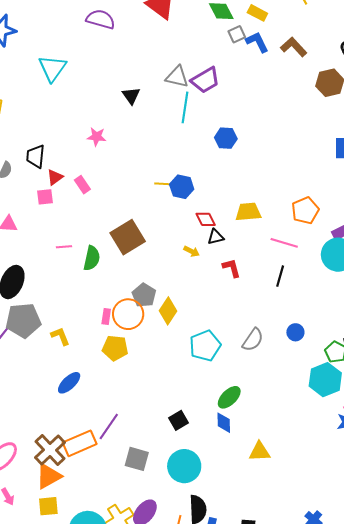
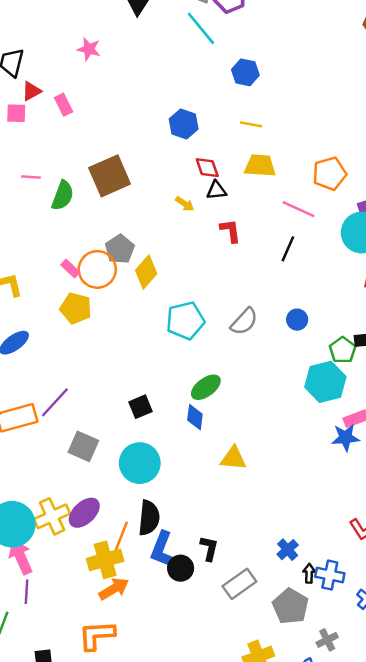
cyan line: (185, 107) -> (201, 28), turned -56
yellow line: (163, 184) -> (251, 124), moved
pink rectangle: (106, 316) -> (70, 269), turned -63

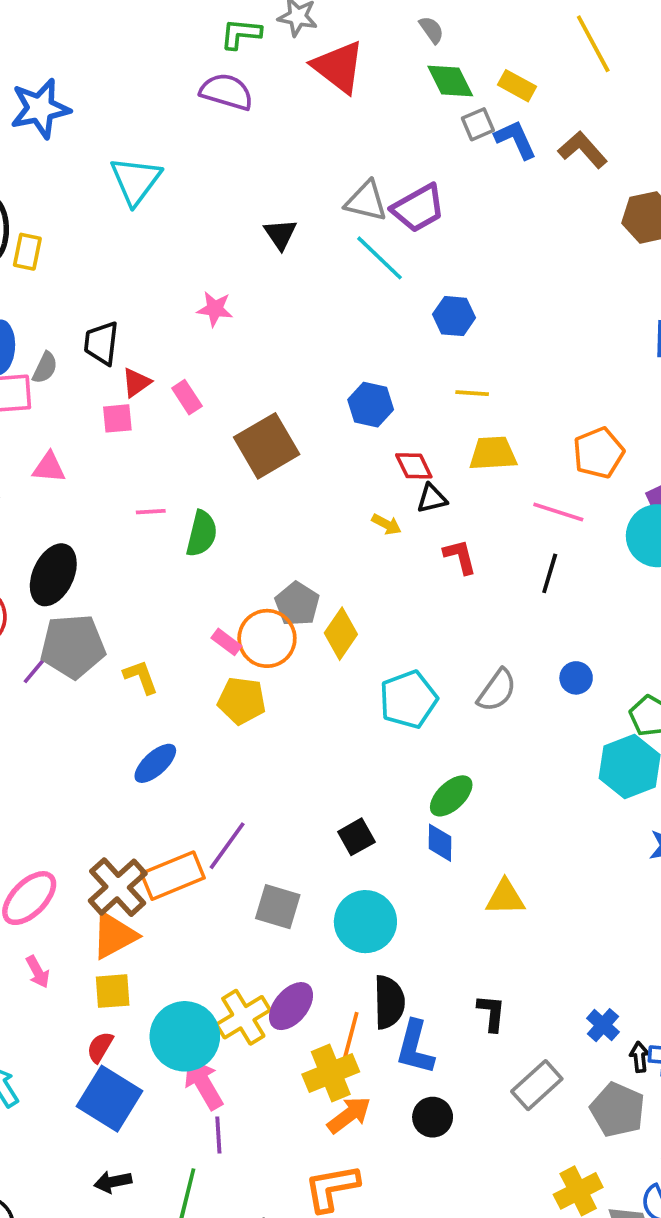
brown square: (110, 176) -> (267, 446), moved
black L-shape: (209, 548) -> (491, 1013), moved
black circle: (181, 568) -> (433, 1117), moved

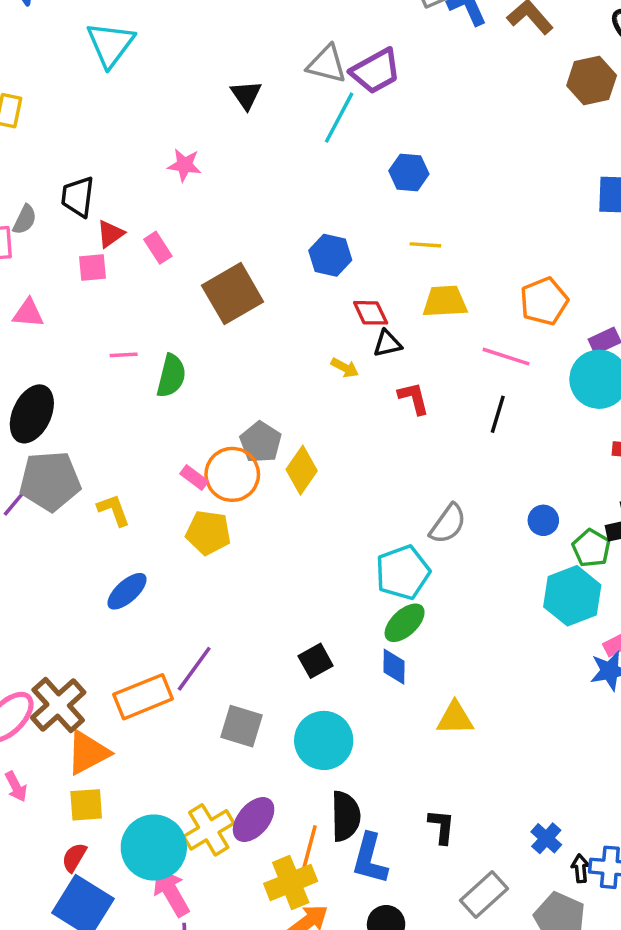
cyan line: (380, 258) -> (339, 118), turned 74
blue circle: (576, 678) -> (543, 520), moved
cyan pentagon: (408, 699) -> (403, 572), moved
brown cross: (118, 887) -> (58, 705), moved

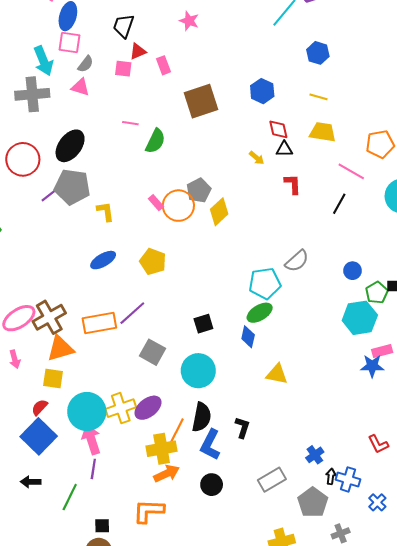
gray semicircle: (25, 220) -> (86, 64), moved
yellow pentagon: (208, 533) -> (153, 262), moved
black L-shape: (442, 827) -> (242, 427), moved

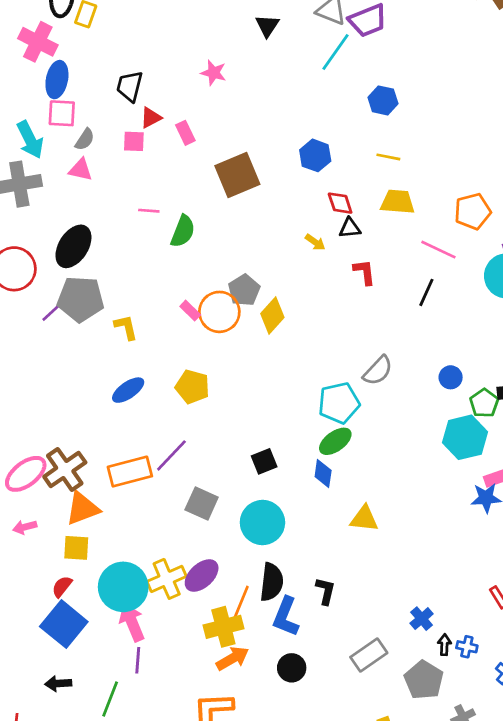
pink arrow: (15, 359) -> (25, 527), turned 96
blue cross: (348, 479) -> (467, 647), size x0.7

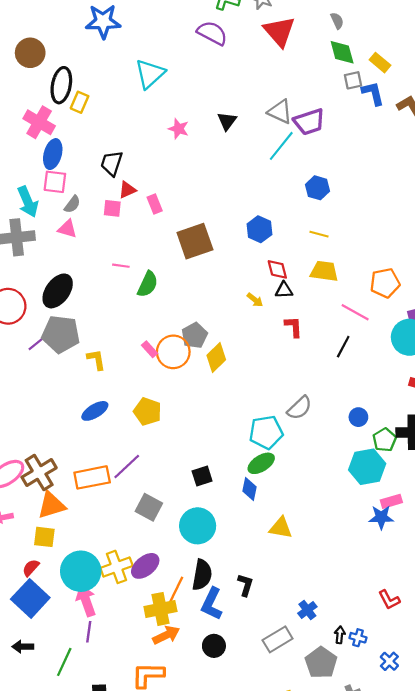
pink star: (214, 73) -> (179, 129), moved
blue cross: (422, 619) -> (307, 610), moved

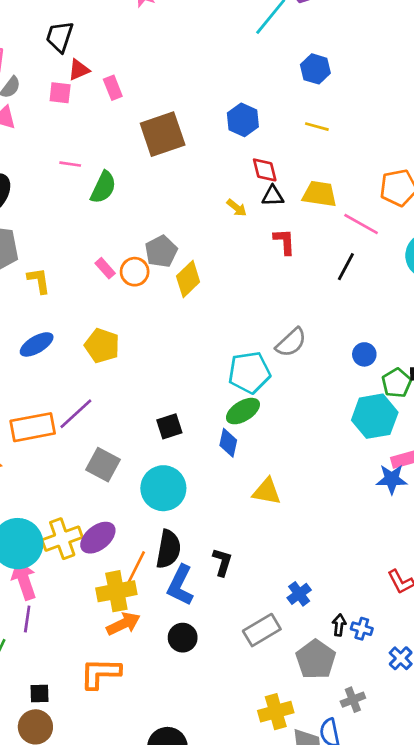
yellow trapezoid: (324, 271) -> (320, 194), moved
orange circle: (173, 352) -> (135, 272), size x0.7

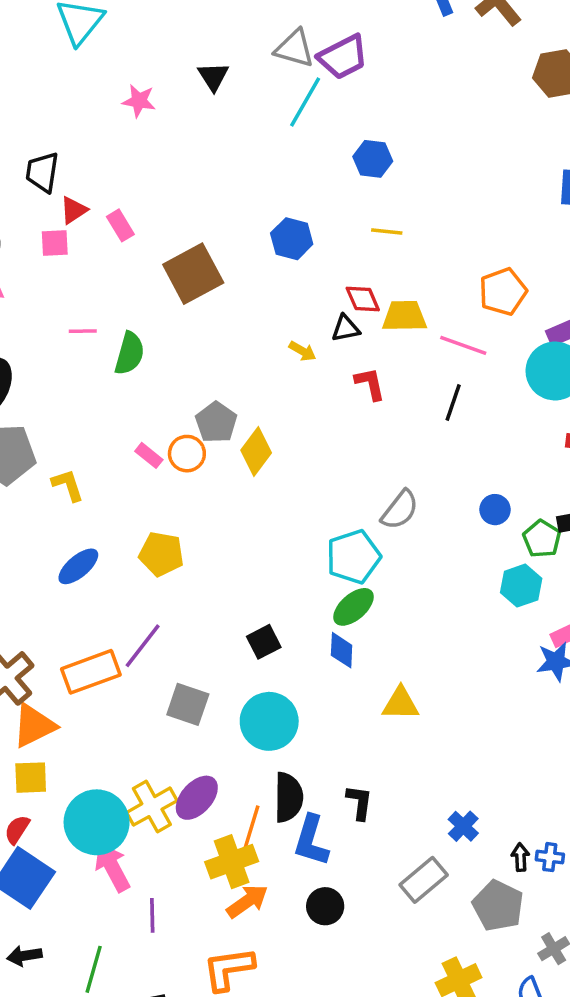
red diamond: (265, 170) -> (363, 299), moved
cyan hexagon: (375, 416) -> (521, 586), size x0.7
purple line: (27, 619) -> (152, 915), moved

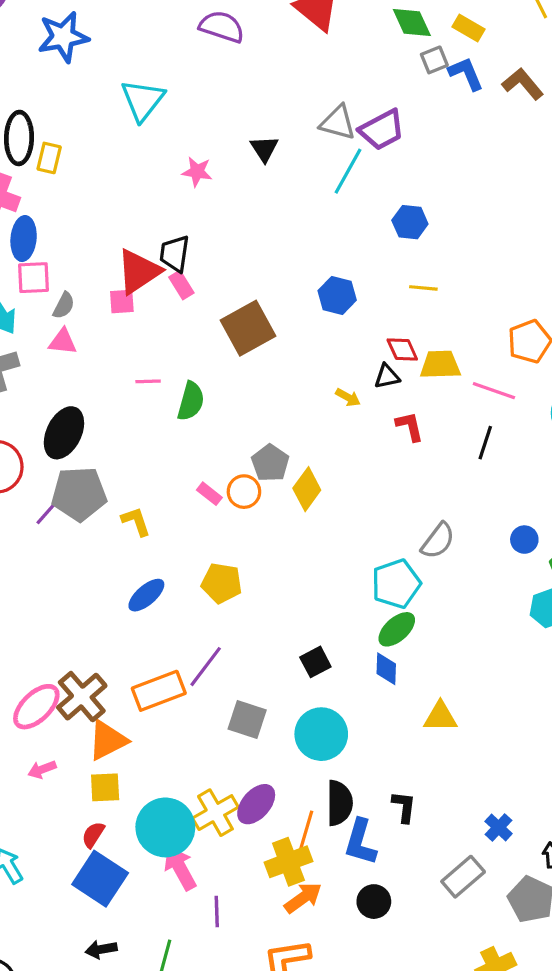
black trapezoid: (42, 172) -> (175, 254), moved
red triangle: (74, 210) -> (139, 271), size x1.8

